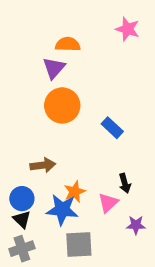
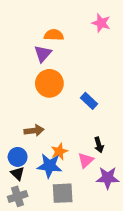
purple star: (136, 225) -> (108, 178), size x1.5

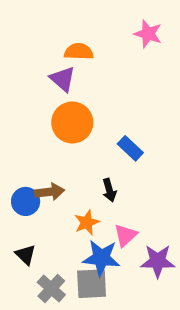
purple triangle: (43, 54) -> (63, 79), turned -30
black arrow: (99, 145) -> (109, 190), moved
blue circle: (18, 157) -> (26, 201), moved
blue star: (49, 166) -> (101, 258), moved
gray cross: (18, 196) -> (51, 288), moved, turned -30

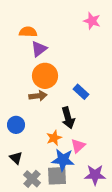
orange semicircle: (79, 52) -> (28, 32), moved
purple triangle: (63, 79) -> (39, 49), turned 42
black arrow: (109, 190) -> (68, 118), size x1.5
brown arrow: (50, 192) -> (38, 96), moved
purple star: (158, 261) -> (95, 175), moved

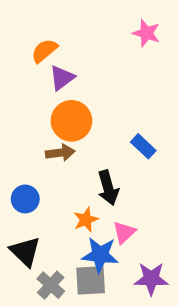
orange semicircle: (28, 32) -> (44, 51), turned -42
blue rectangle: (81, 92) -> (143, 146), moved
black triangle: (16, 158) -> (25, 252), size x1.5

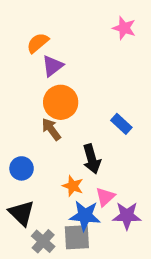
brown arrow: (60, 153) -> (51, 129), turned -120
orange star: (86, 220) -> (73, 186), turned -30
purple star: (151, 279) -> (127, 216), moved

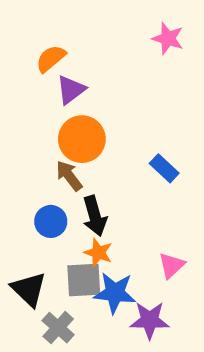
black arrow: (92, 159) -> (95, 216), moved
blue circle: (22, 168) -> (51, 221), moved
pink triangle: (105, 197) -> (172, 265), moved
purple star: (127, 216) -> (150, 320), moved
gray square: (77, 237) -> (84, 280), moved

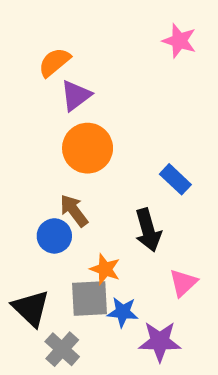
brown arrow: (69, 176) -> (74, 211), moved
black arrow: (95, 216) -> (148, 230), moved
blue star: (115, 293) -> (123, 312), size x0.7

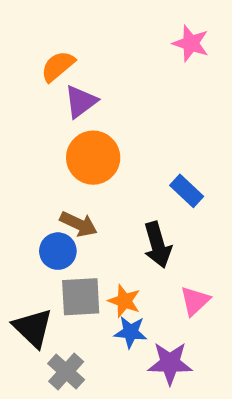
brown arrow: (74, 211) -> (79, 224), turned 152
orange star: (105, 269) -> (124, 301), moved
gray square: (89, 298) -> (81, 297), moved

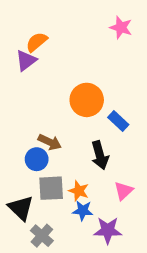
purple triangle: (81, 102) -> (26, 60), moved
orange circle: (93, 158) -> (87, 100), moved

